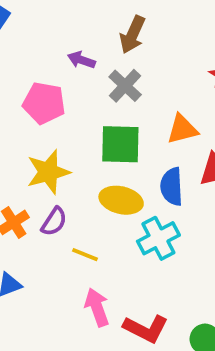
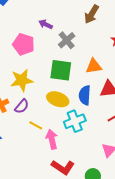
brown arrow: (133, 35) -> (92, 14), moved
pink arrow: (97, 307) -> (52, 139), moved

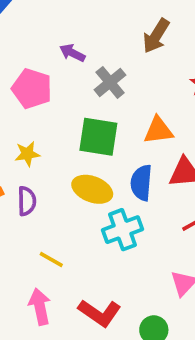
yellow star: (22, 80) -> (27, 154), size x0.6
purple semicircle: (22, 106) -> (27, 201), turned -42
yellow line: (36, 125) -> (51, 260), moved
pink arrow: (52, 139) -> (40, 307), moved

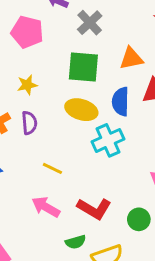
pink arrow: (40, 307) -> (46, 207), turned -44

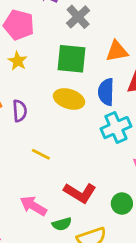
yellow star: (27, 85) -> (18, 61), moved, turned -30
cyan cross: (108, 140) -> (116, 128), moved
pink arrow: (46, 207) -> (33, 206), moved

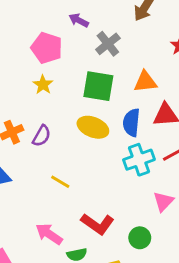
purple semicircle: (20, 111) -> (42, 136), turned 30

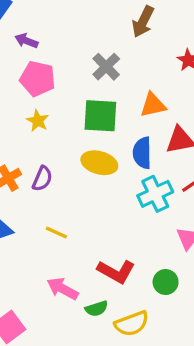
purple arrow: (79, 20) -> (26, 41), moved
yellow line: (60, 182) -> (56, 233), moved

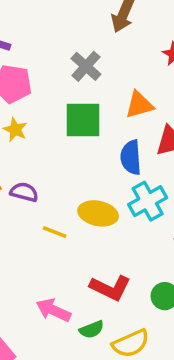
yellow ellipse: (99, 163) -> (98, 213), moved
purple semicircle: (42, 179) -> (24, 192), turned -95
yellow line: (56, 233) -> (55, 232), moved

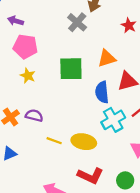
gray cross: (86, 66) -> (77, 22), moved
yellow ellipse: (98, 213) -> (84, 142), moved

